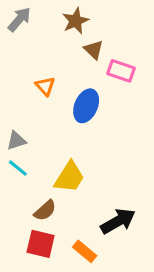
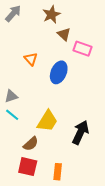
black arrow: (118, 221) -> (80, 132), moved, turned -35
orange rectangle: (85, 251) -> (58, 172), turned 56

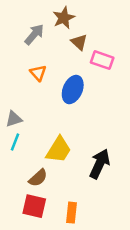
gray arrow: (13, 13) -> (34, 34), moved
cyan line: (12, 115) -> (15, 142), turned 72

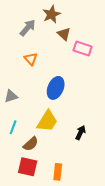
blue ellipse: (73, 90) -> (56, 88), moved
cyan line: (15, 142) -> (13, 127), moved
black arrow: (100, 164) -> (81, 133), size x0.6

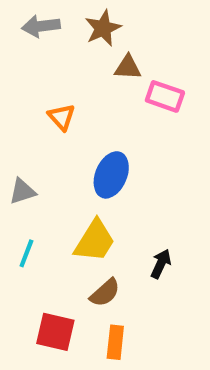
gray arrow: (28, 28) -> (41, 26), moved, turned -138
brown triangle: (64, 34) -> (128, 67), turned -40
brown semicircle: (31, 144) -> (105, 293), moved

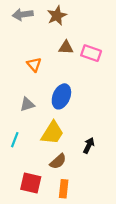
brown triangle: (128, 67) -> (66, 47), moved
gray triangle: (22, 191) -> (27, 104), moved

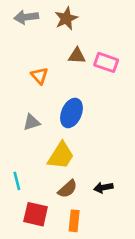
cyan line: (15, 140) -> (17, 181), moved, turned -35
black arrow: (89, 145) -> (103, 188), moved, turned -126

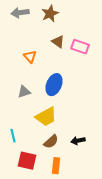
brown triangle: (77, 56) -> (58, 42), turned 32
yellow trapezoid: (61, 156) -> (46, 117), turned 30

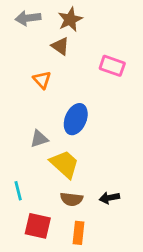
brown triangle: (58, 42) -> (60, 46), moved
gray triangle: (24, 92) -> (39, 139), moved
yellow trapezoid: (46, 117) -> (64, 164), turned -110
brown semicircle: (51, 142) -> (72, 199), turned 49

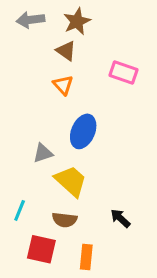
orange triangle: (42, 80) -> (63, 85), moved
cyan line: (18, 191) -> (20, 210), turned 36
black arrow: (109, 198) -> (120, 218), turned 54
brown semicircle: (72, 199) -> (65, 220), moved

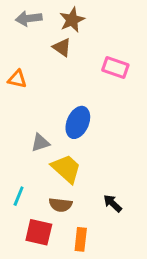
orange triangle: (63, 85) -> (17, 79), moved, turned -36

